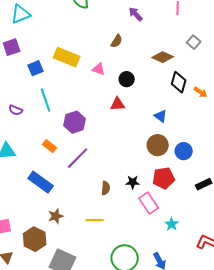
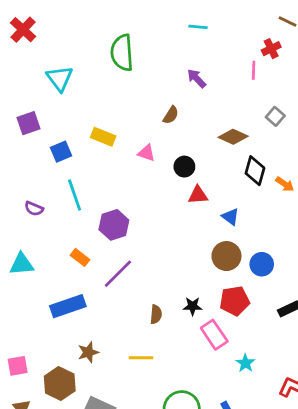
cyan triangle: (21, 14) -> (60, 78), moved, turned -45
yellow rectangle: (67, 57) -> (103, 137), size x0.7
red triangle: (118, 104) -> (198, 195), moved
blue rectangle: (41, 182) -> (68, 306), turned -55

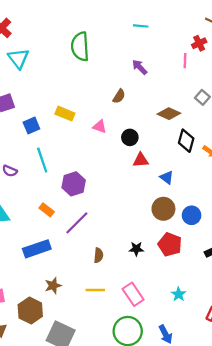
cyan triangle: (60, 78) -> (18, 58), moved
red pentagon: (235, 301) -> (170, 244), turned 30
brown semicircle: (156, 314) -> (98, 255), moved
pink rectangle: (214, 335) -> (133, 294), moved

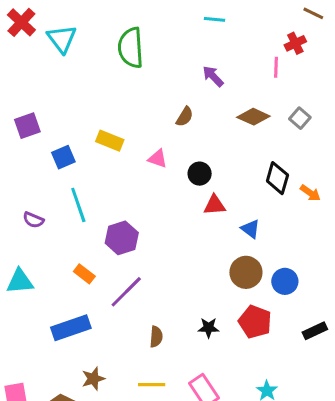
cyan triangle: (18, 58) -> (62, 39), moved
brown diamond: (169, 114) -> (253, 117), moved

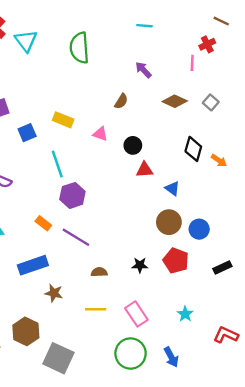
cyan line: (78, 205) -> (57, 164), moved
purple line: (126, 292) -> (76, 237), turned 76
brown semicircle: (156, 337) -> (99, 272), turned -98
brown star: (93, 379) -> (54, 293), moved, turned 30

